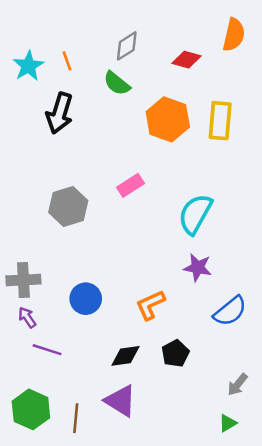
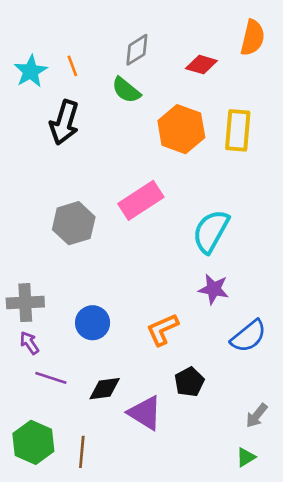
pink rectangle: (130, 185) -> (141, 200), size x1.5
black diamond: (126, 356) -> (105, 389), moved
purple triangle: (121, 401) -> (145, 413), moved

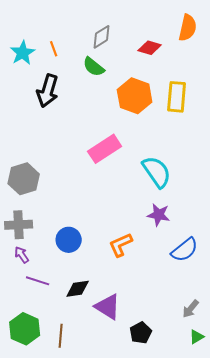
gray hexagon: (74, 223) -> (24, 179), moved
cyan semicircle: (211, 231) -> (157, 172), turned 116
black pentagon: (189, 382) -> (141, 333), moved
green triangle: (246, 457) -> (197, 337), moved

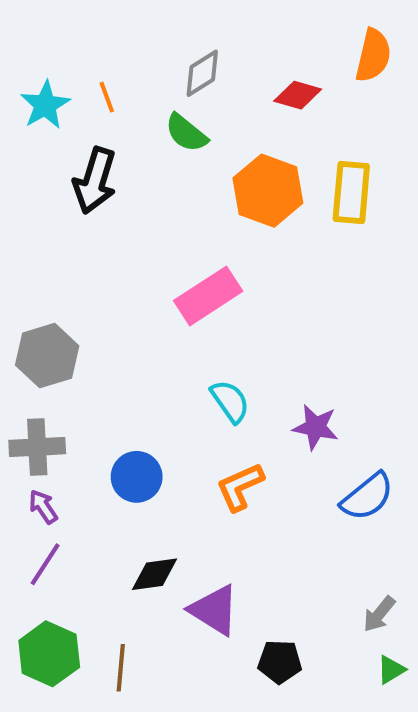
cyan semicircle: (157, 172) -> (230, 401), moved, size x0.7
purple line: (38, 281) -> (45, 564), moved, turned -75
black pentagon: (141, 333) -> (280, 662), turned 30

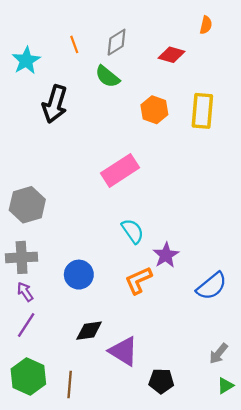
orange semicircle: (373, 55) -> (206, 25), moved, size x0.6
orange line: (107, 97) -> (74, 44), moved
orange hexagon: (268, 191) -> (154, 110), size x0.7
purple star: (316, 427) -> (166, 255), moved, turned 30

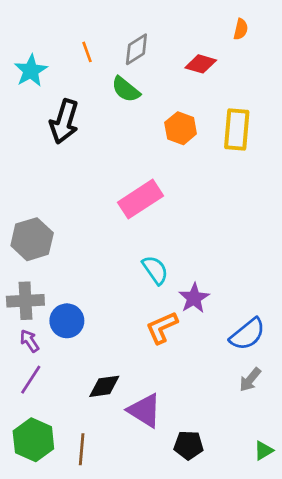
blue circle: (79, 275) -> (67, 321), moved
gray arrow: (218, 354) -> (250, 380), moved

